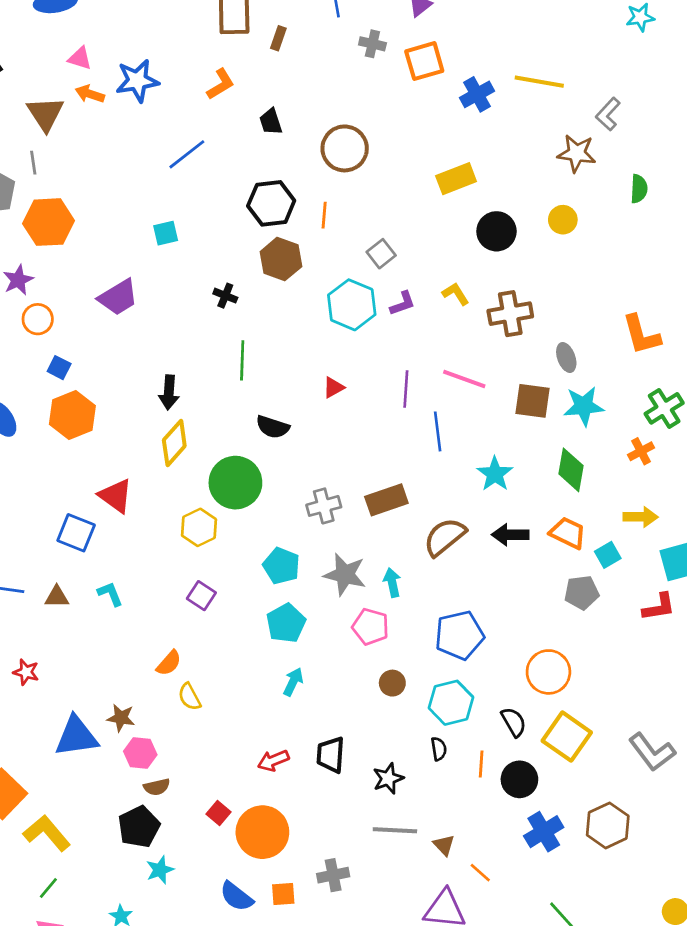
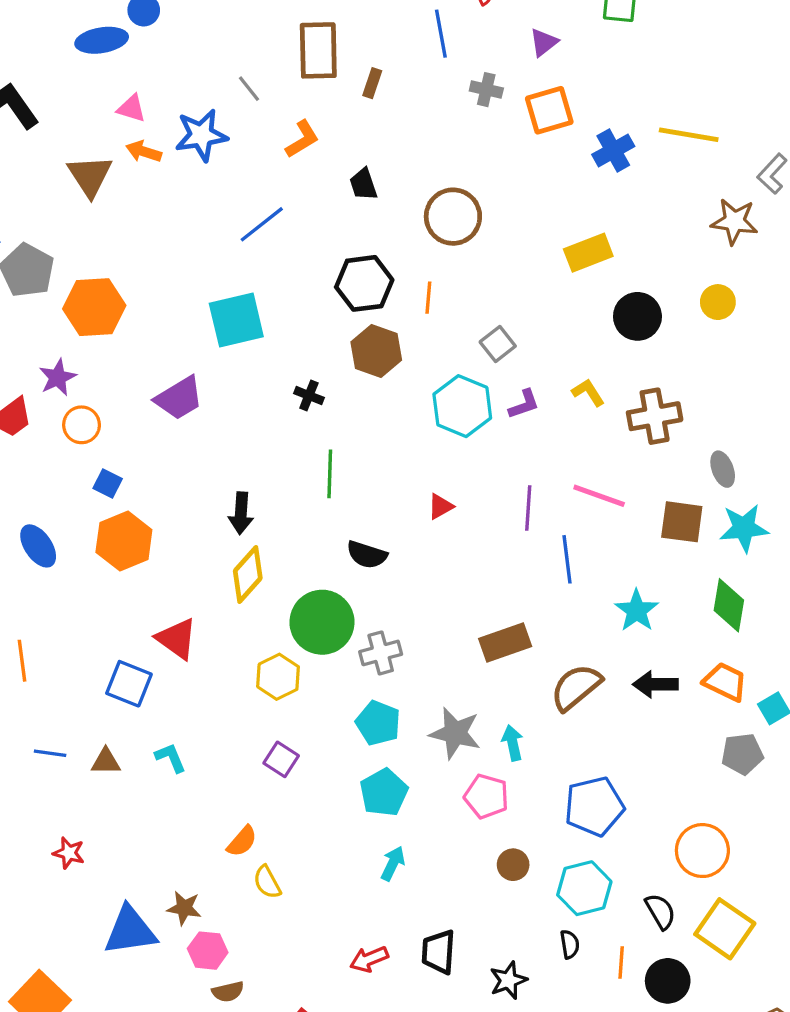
gray line: (33, 163) -> (249, 89), moved, turned -30
cyan square: (166, 233) -> (236, 320), size x1.8
gray cross: (324, 506) -> (381, 653), moved

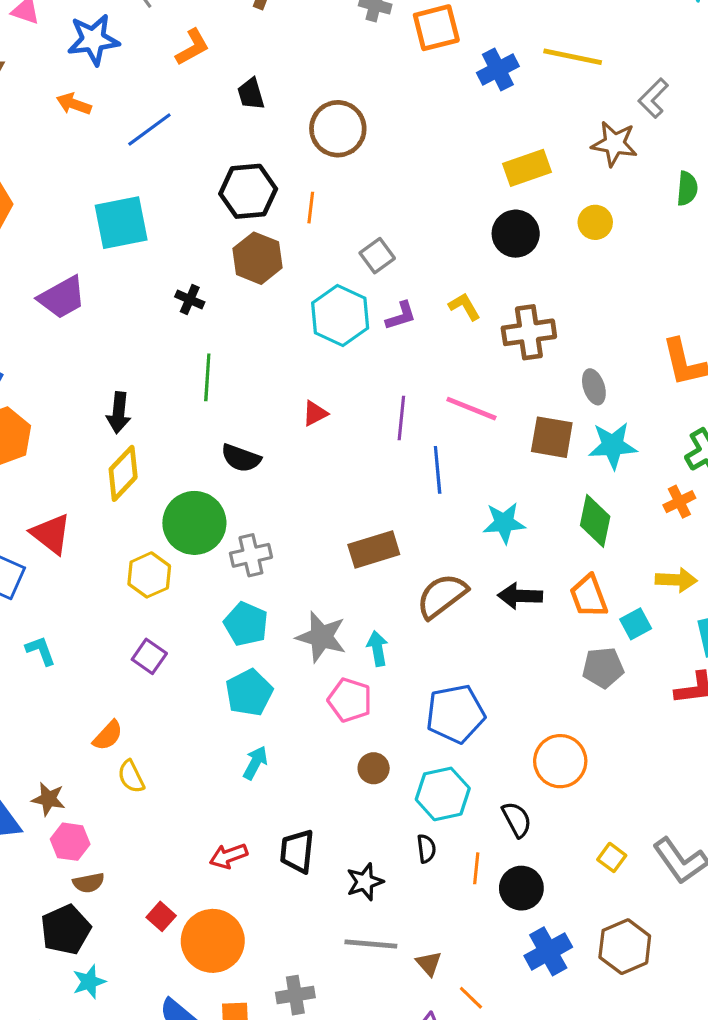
orange arrow: (144, 152) -> (74, 104), moved
yellow rectangle: (588, 253) -> (527, 168), moved
cyan star: (637, 611) -> (504, 523), turned 30
orange trapezoid: (725, 682) -> (589, 596), turned -138
yellow square: (725, 929) -> (612, 857), moved, size x0.5

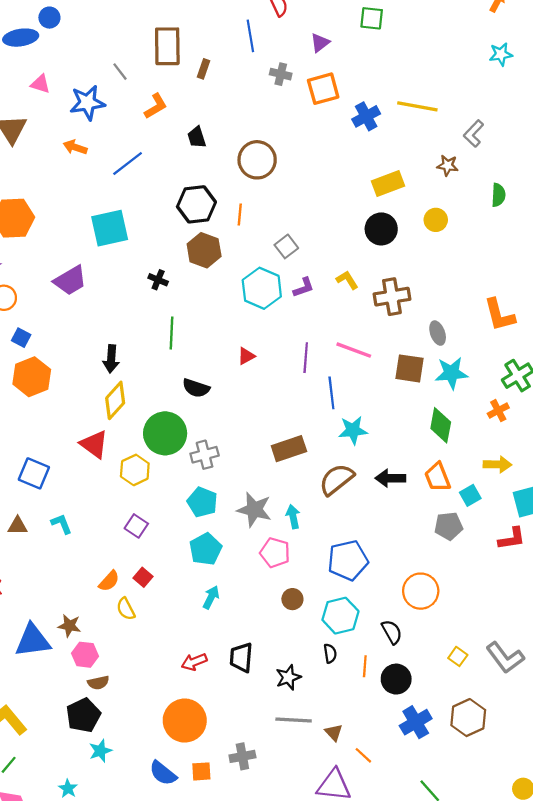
brown star: (614, 144) -> (448, 165), size x0.7
cyan star: (504, 523) -> (353, 430), moved
red triangle: (51, 534) -> (94, 444), moved
red square: (161, 916) -> (143, 577), moved

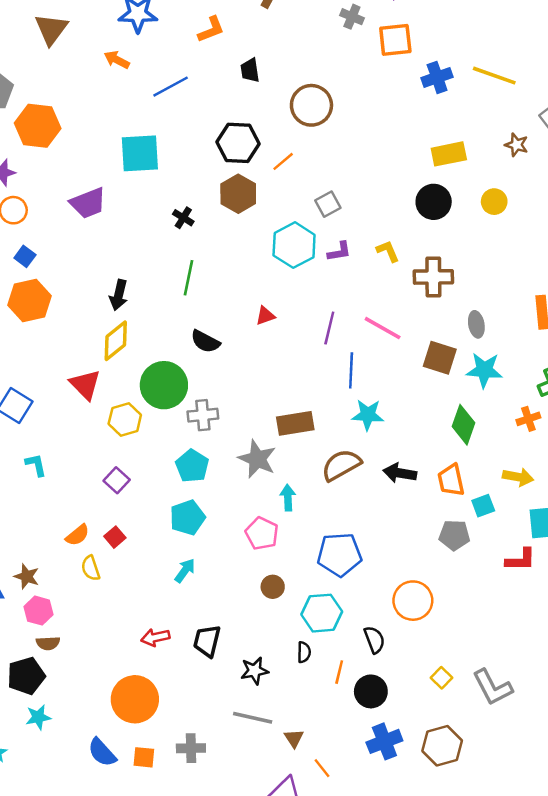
orange line: (240, 214) -> (283, 161), turned 35
gray star: (254, 510) -> (257, 459), moved

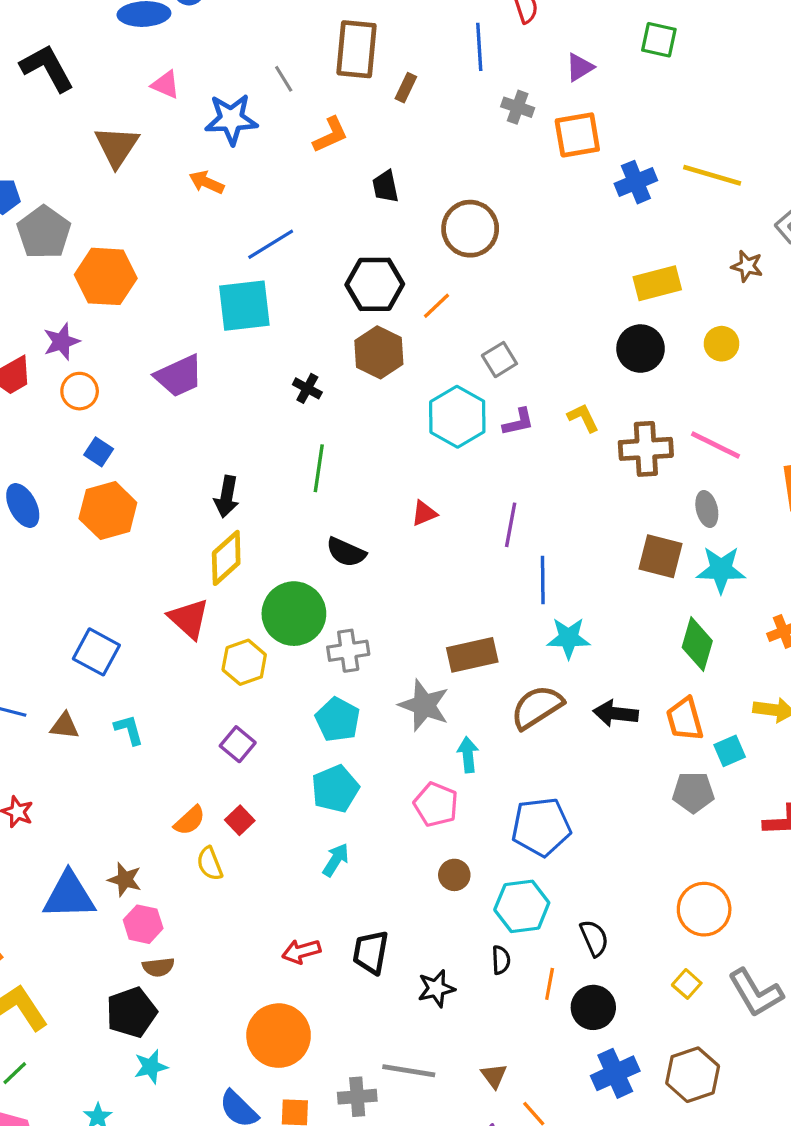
blue line: (171, 87) -> (271, 244), moved
pink line: (383, 328) -> (715, 445), moved
orange circle: (413, 601) -> (704, 909), moved
gray line: (253, 718) -> (409, 1071), moved

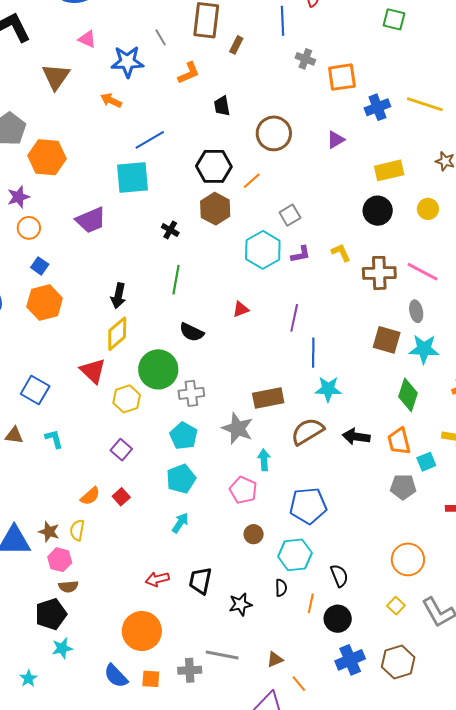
purple triangle: (580, 67) -> (336, 140), moved
yellow semicircle: (210, 864) -> (77, 530), moved, turned 30
brown triangle: (494, 1076) -> (275, 659), turned 42

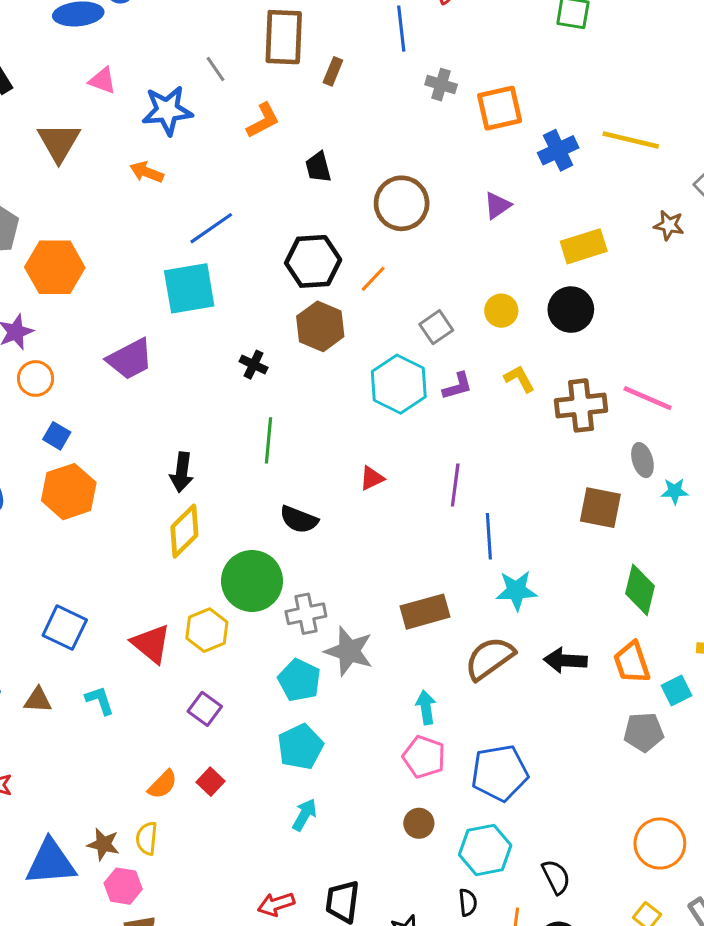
yellow circle: (428, 209) -> (501, 311), moved
cyan star: (424, 349) -> (675, 491), moved, size x0.6
red triangle: (93, 371) -> (151, 644), moved
gray star: (238, 428) -> (349, 651), moved
pink pentagon: (243, 490) -> (424, 757), moved

